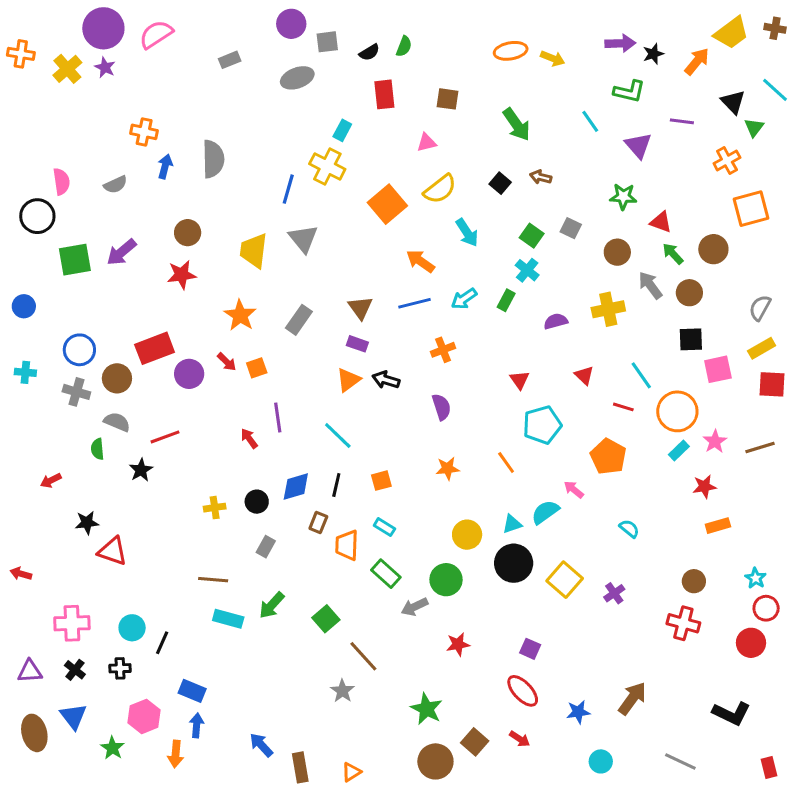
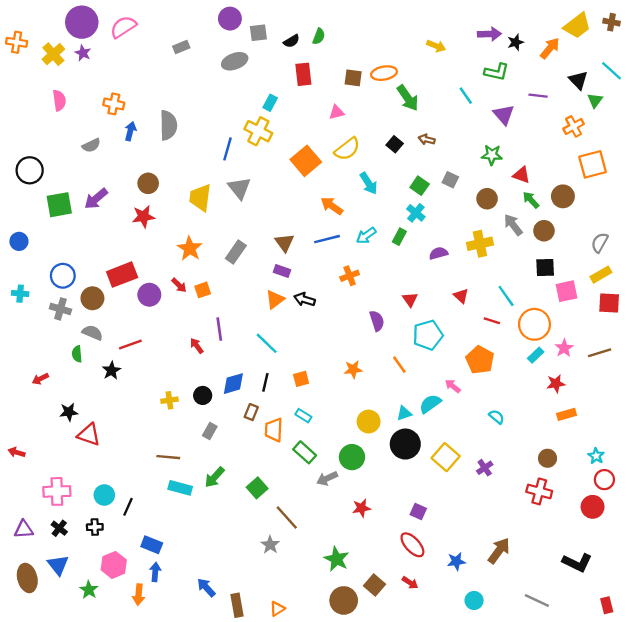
orange ellipse: (511, 51) -> (384, 73), moved
pink semicircle: (61, 182) -> (59, 100), moved
purple semicircle: (441, 407) -> (377, 321), moved

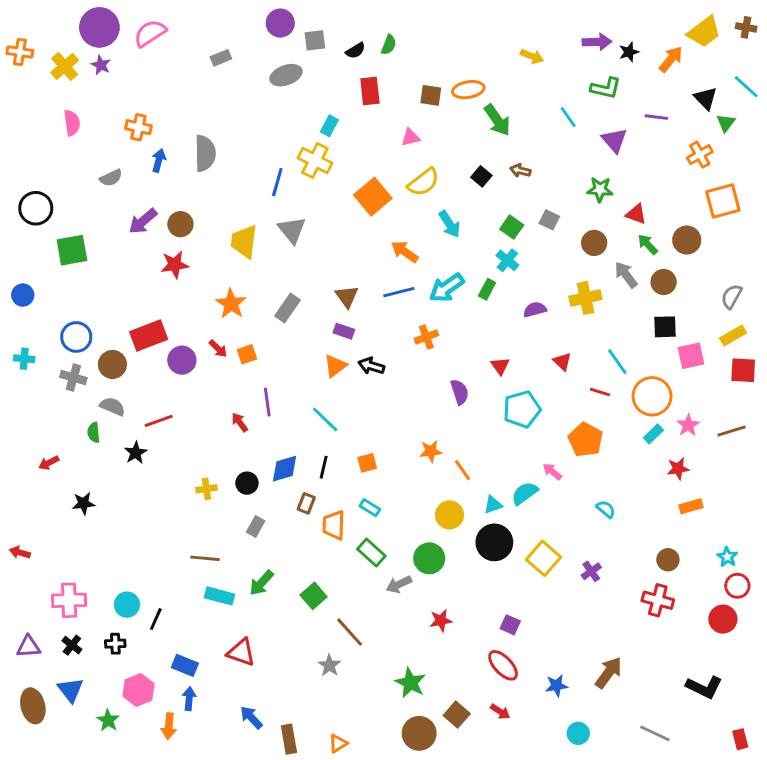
purple arrow: (96, 199) -> (143, 221), moved
cyan arrow: (366, 235) -> (447, 288), size x1.4
orange line: (399, 365) -> (463, 470), moved
red triangle: (89, 435) -> (241, 652), moved

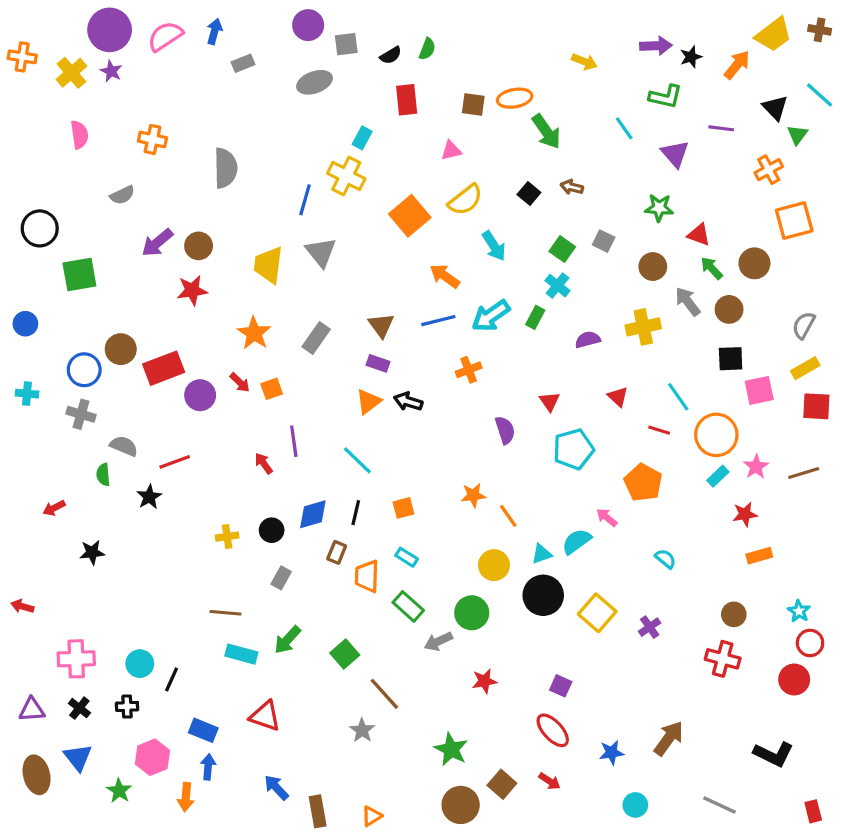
blue arrow: (159, 160) -> (214, 31), moved
brown circle: (112, 364) -> (121, 349), moved

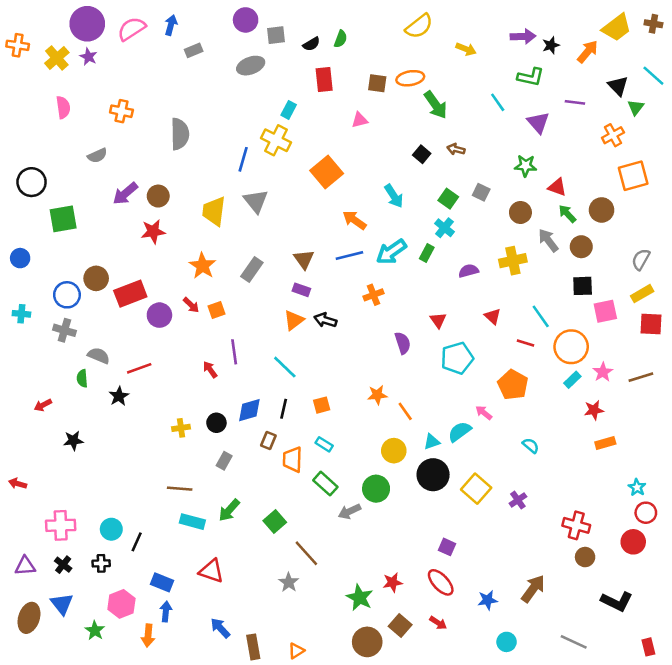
yellow semicircle: (465, 200) -> (419, 26), moved
brown circle: (734, 614) -> (585, 557), moved
red star: (484, 681) -> (393, 582), moved
brown ellipse: (37, 775) -> (29, 618), turned 32

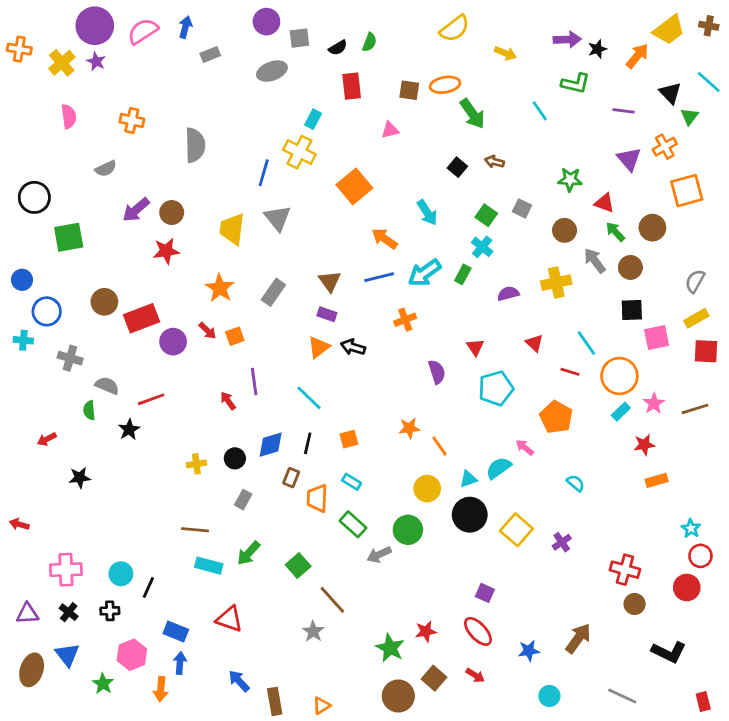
purple triangle: (538, 123) -> (629, 159), moved
blue circle: (67, 295) -> (47, 311), moved

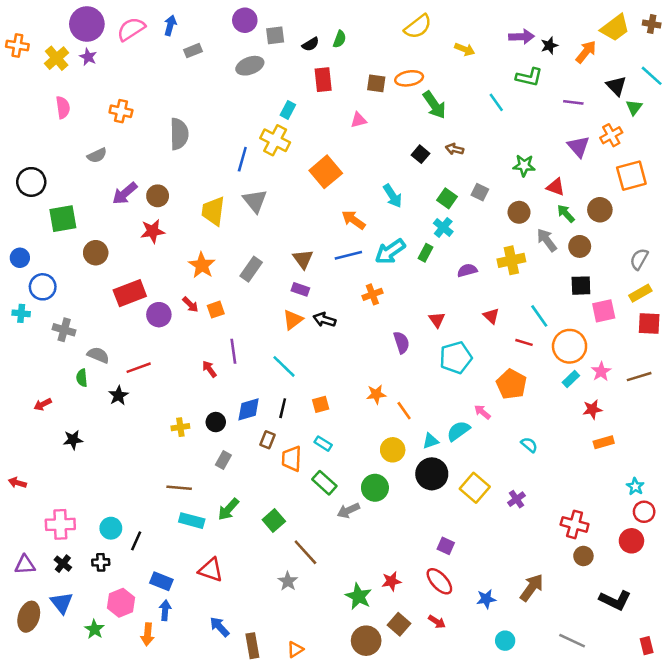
brown circle: (104, 302) -> (96, 253), moved

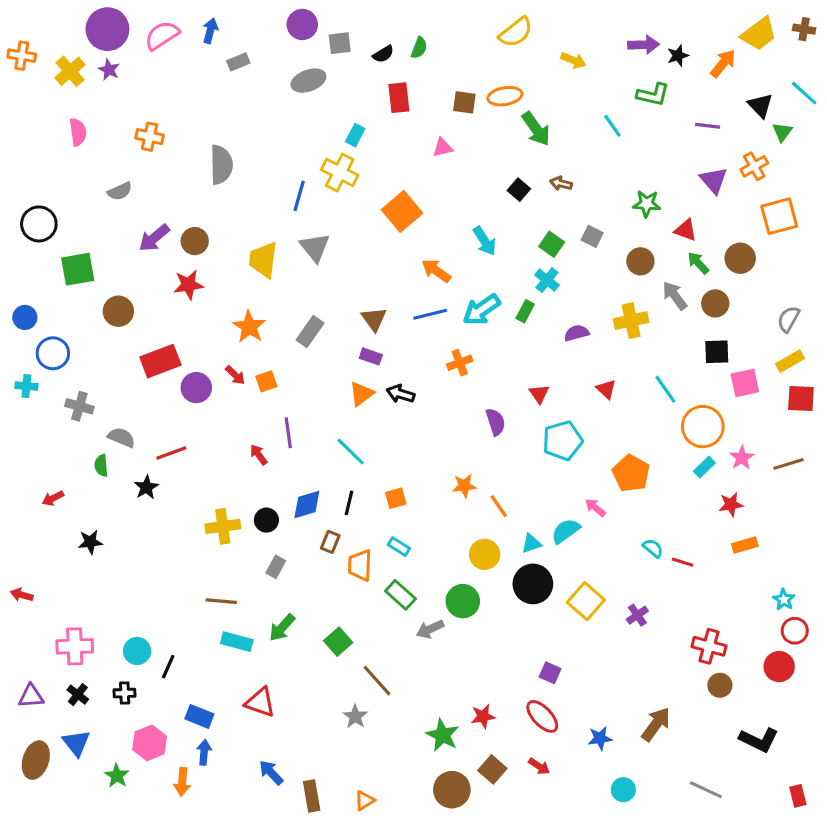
red line: (524, 342) -> (683, 562), moved
yellow cross: (180, 427) -> (223, 526), size x1.5

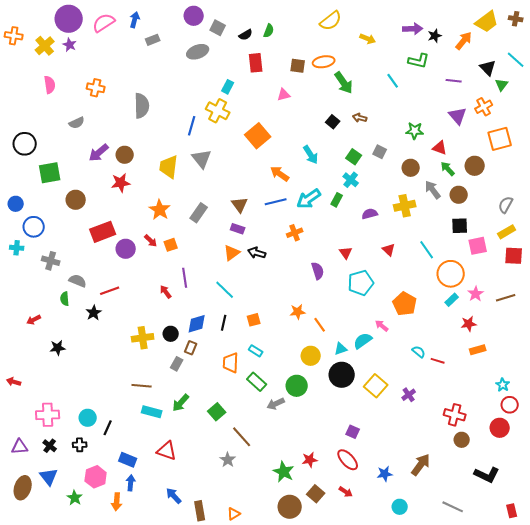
gray square: (340, 43) -> (218, 28), turned 35
brown rectangle: (330, 542) -> (191, 348), moved

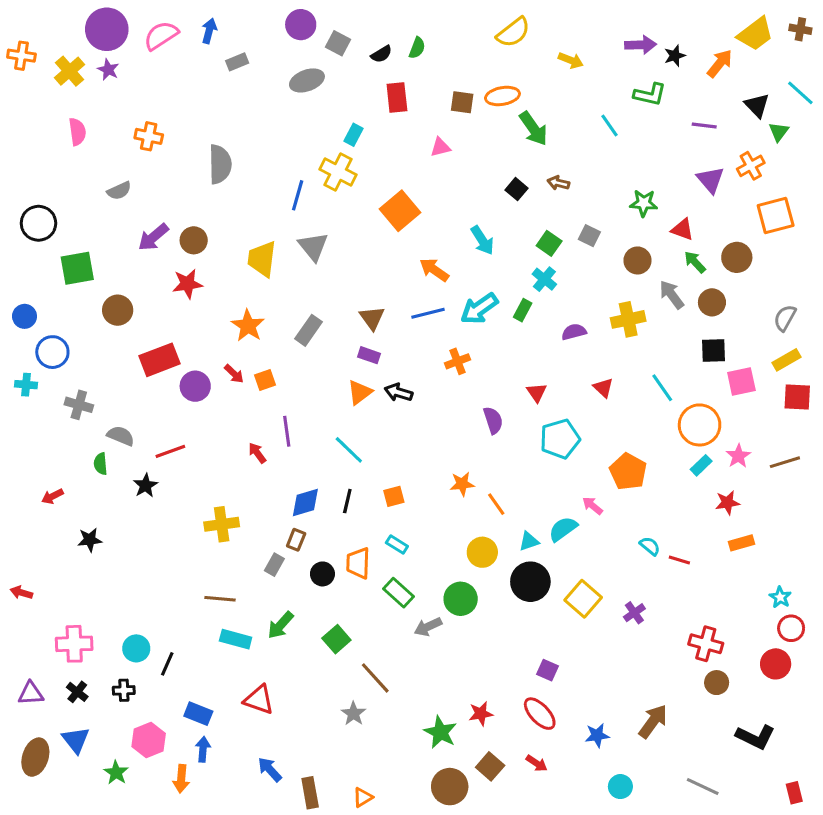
black circle: (171, 334) -> (322, 574), moved

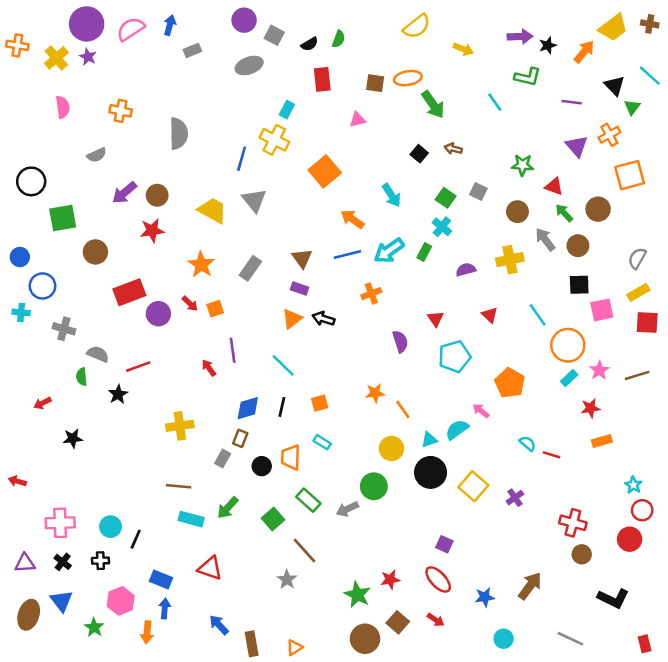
yellow trapezoid: (262, 259) -> (213, 210), turned 112
green rectangle: (398, 593) -> (308, 500), moved

